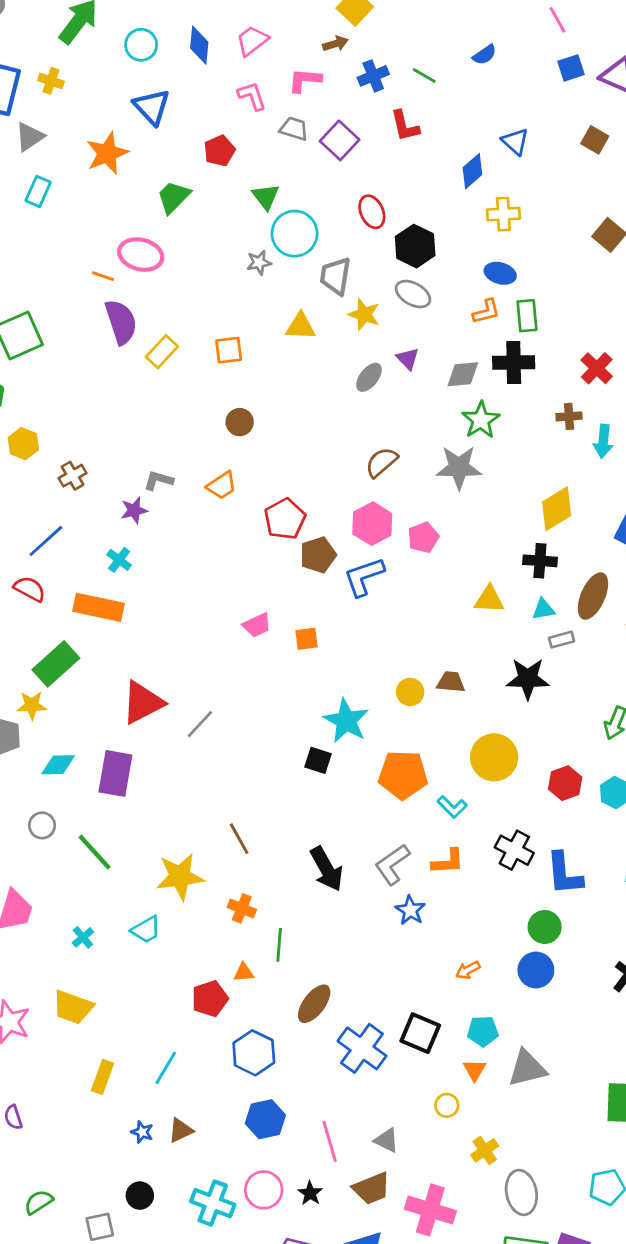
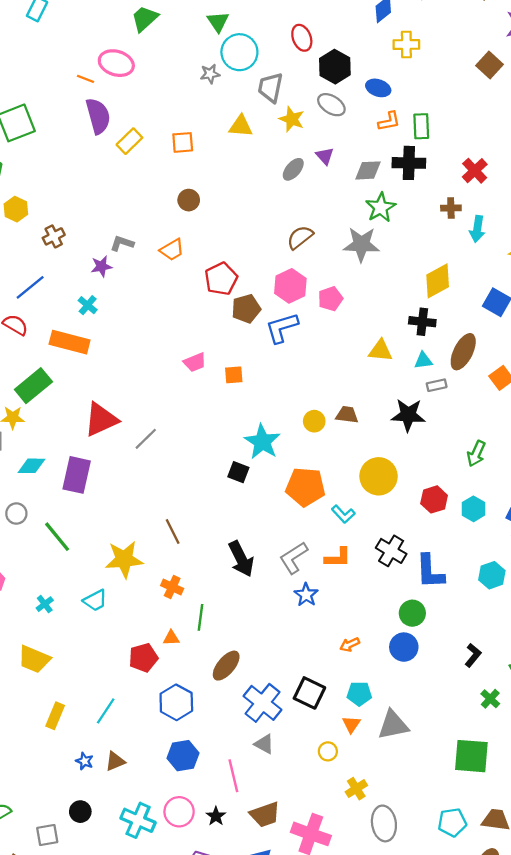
blue ellipse: (500, 273) -> (378, 88), moved
gray triangle: (386, 1140) -> (264, 744), moved

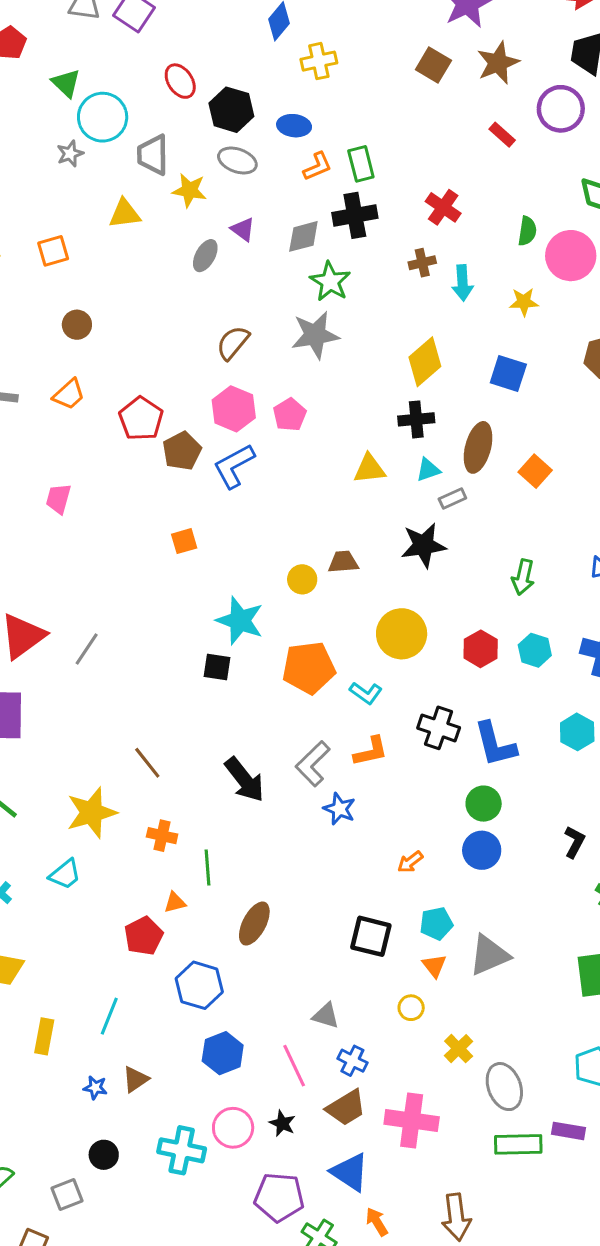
pink trapezoid: (195, 362) -> (58, 499), moved, turned 140
blue cross: (263, 703) -> (352, 1061), moved, size x0.6

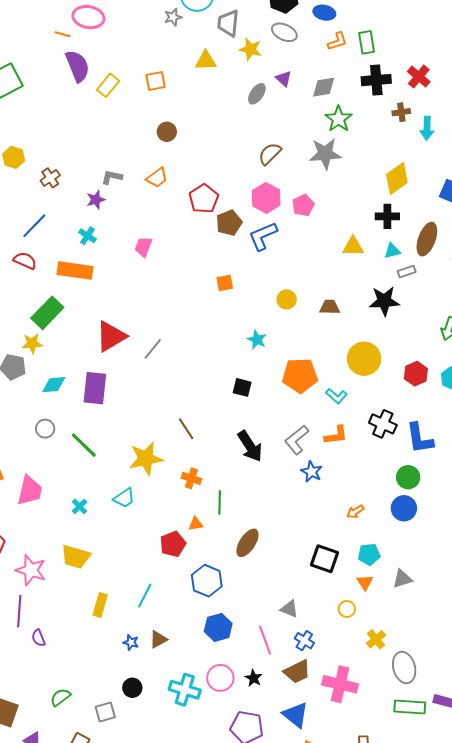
black cross: (355, 215) -> (376, 80), moved
yellow circle: (302, 579) -> (287, 299), moved
cyan star: (240, 621) -> (257, 340), size x0.6
black square: (217, 667) -> (242, 387), moved
gray triangle: (489, 955) -> (402, 579), size x0.7

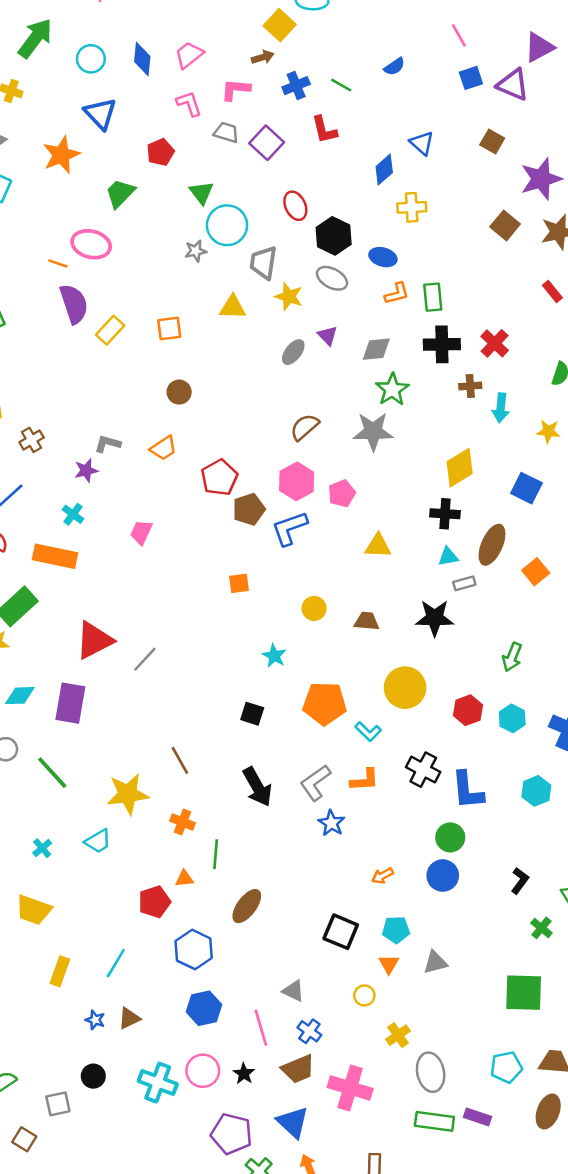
yellow triangle: (353, 246) -> (378, 546), moved

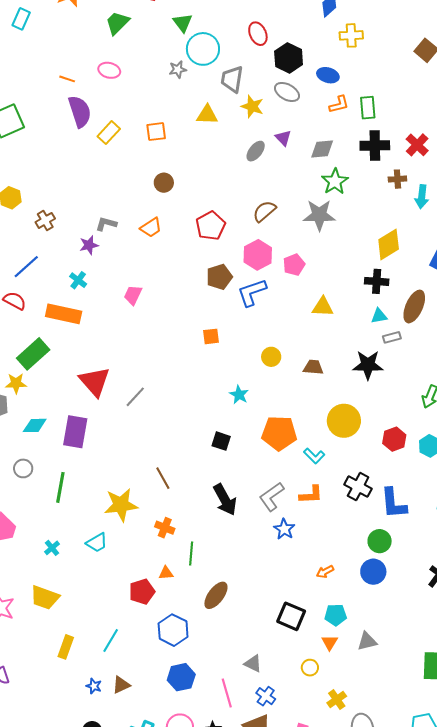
pink ellipse: (91, 244) -> (109, 70), moved, size x0.7
red pentagon: (219, 477) -> (211, 226), moved
red triangle: (94, 640) -> (95, 381), turned -44
green line: (52, 773) -> (60, 487), turned 52

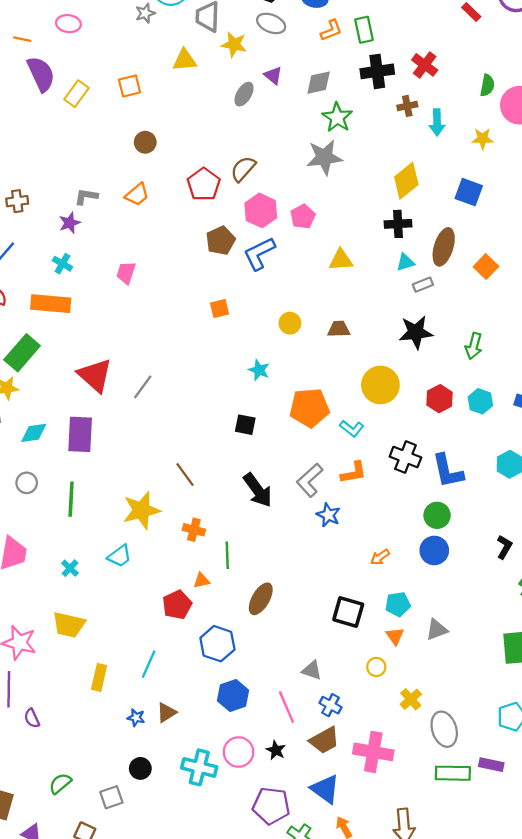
brown semicircle: (264, 211) -> (243, 169), moved
brown cross: (45, 220) -> (17, 201), turned 30
black star: (368, 365) -> (416, 332), moved

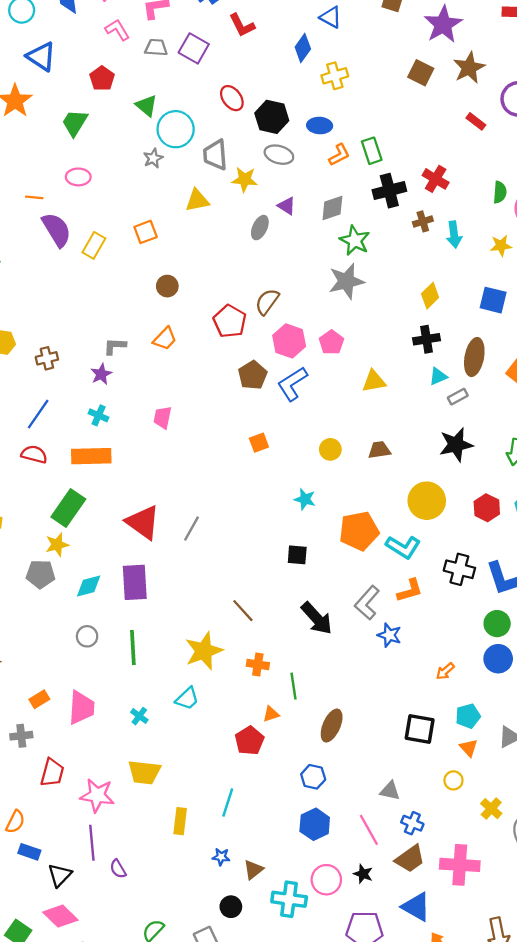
yellow diamond: (406, 181) -> (430, 296), size x0.7
cyan L-shape: (352, 429) -> (403, 547), size x1.4
blue hexagon: (217, 644) -> (313, 777), moved, size x0.7
brown triangle: (167, 713) -> (253, 870), moved

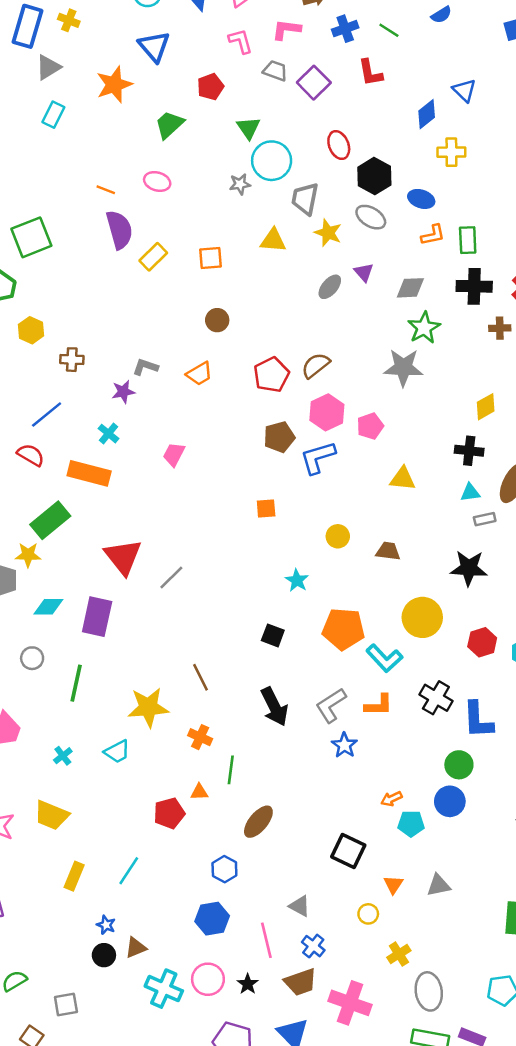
cyan pentagon: (468, 716) -> (411, 824), moved
black circle: (231, 907) -> (104, 955), moved

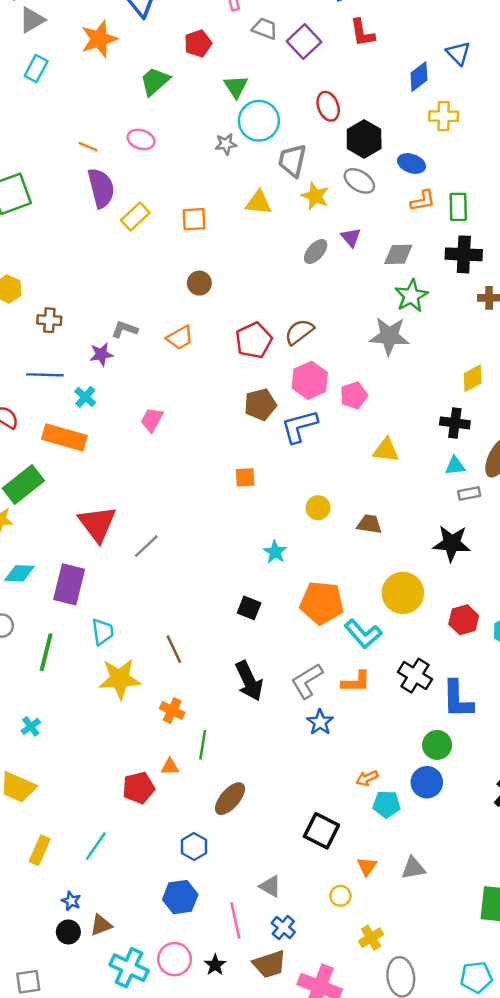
blue line: (47, 414) -> (45, 375), moved, turned 40
cyan trapezoid: (117, 752) -> (103, 632), moved, turned -72

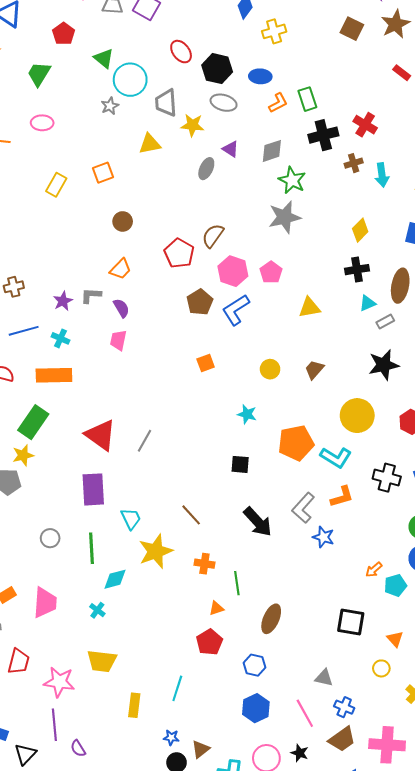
purple semicircle: (101, 188) -> (121, 308), moved, size x0.6
gray L-shape: (125, 329) -> (91, 295), moved
brown trapezoid: (369, 524) -> (314, 370), turned -40
cyan diamond: (19, 573) -> (115, 579), moved
red pentagon: (139, 788) -> (209, 642), moved

